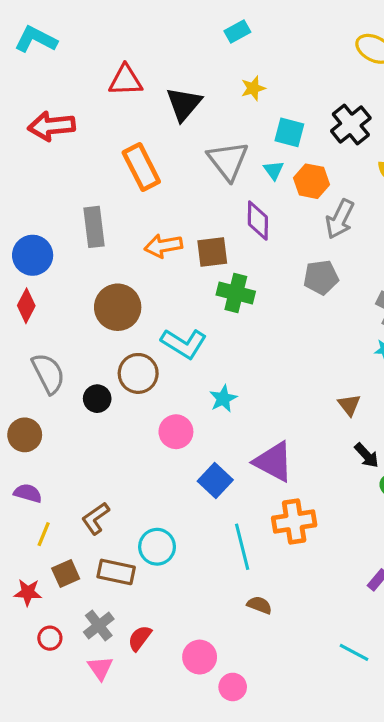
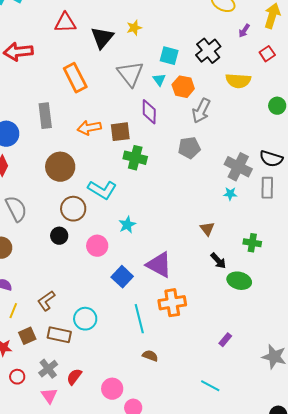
yellow star: (253, 88) -> (134, 28), moved
black circle: (97, 399) -> (59, 236), moved

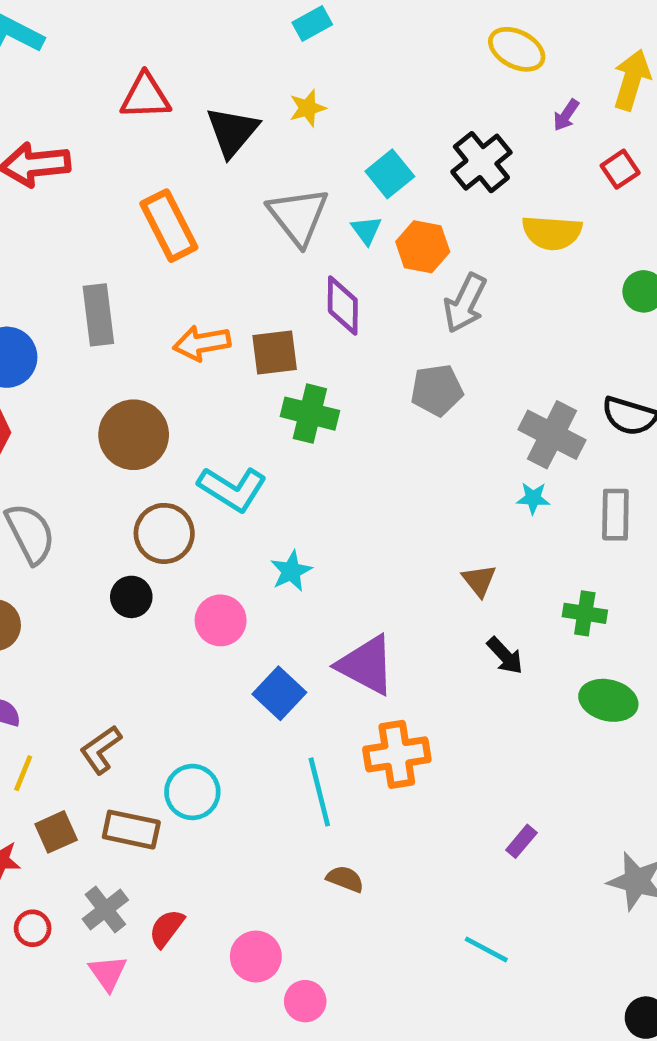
cyan square: (169, 56) -> (390, 174), turned 36
gray rectangle: (267, 188) -> (615, 515), moved
green ellipse: (239, 281) -> (608, 700), moved

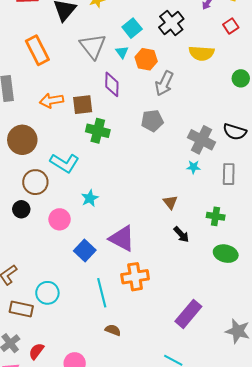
purple rectangle: (521, 841) -> (188, 314), size x2.0

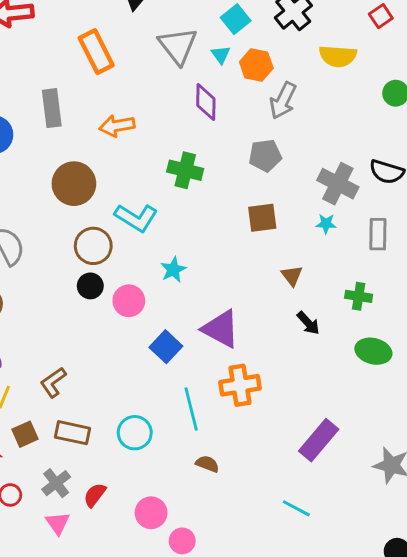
brown square: (83, 105) -> (262, 218), moved
black circle: (21, 209) -> (90, 286), moved
cyan circle: (47, 293) -> (135, 433), moved

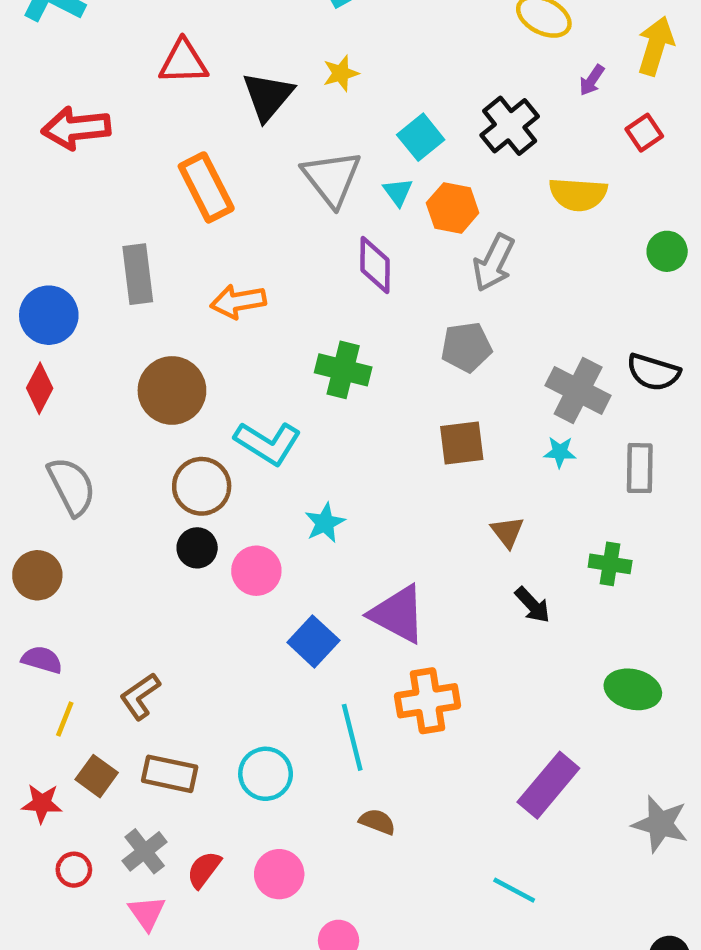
green ellipse: (373, 351) -> (633, 689), moved
brown square: (25, 434) -> (97, 776), turned -30
pink circle: (151, 513) -> (279, 874), moved

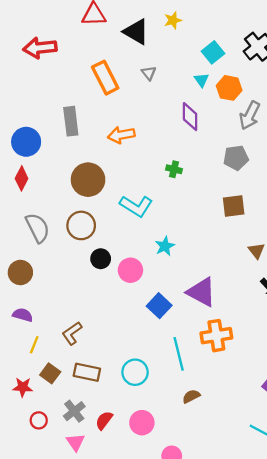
black triangle: (268, 96) -> (136, 32), turned -40
gray triangle: (332, 178) -> (149, 73), moved, size x0.5
green cross: (343, 370) -> (174, 169), size x0.6
brown circle: (202, 486) -> (81, 225), moved
brown semicircle: (377, 822) -> (191, 396), turned -48

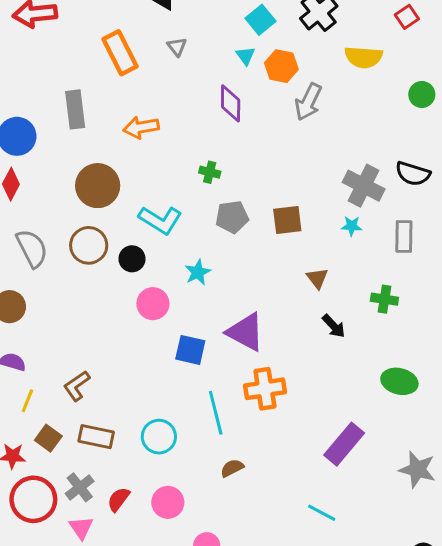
gray pentagon: (236, 158) -> (232, 217), moved
black circle: (101, 259) -> (132, 259), moved
blue square: (159, 306) -> (190, 350), turned -30
red circle: (39, 420) -> (33, 499), size x2.0

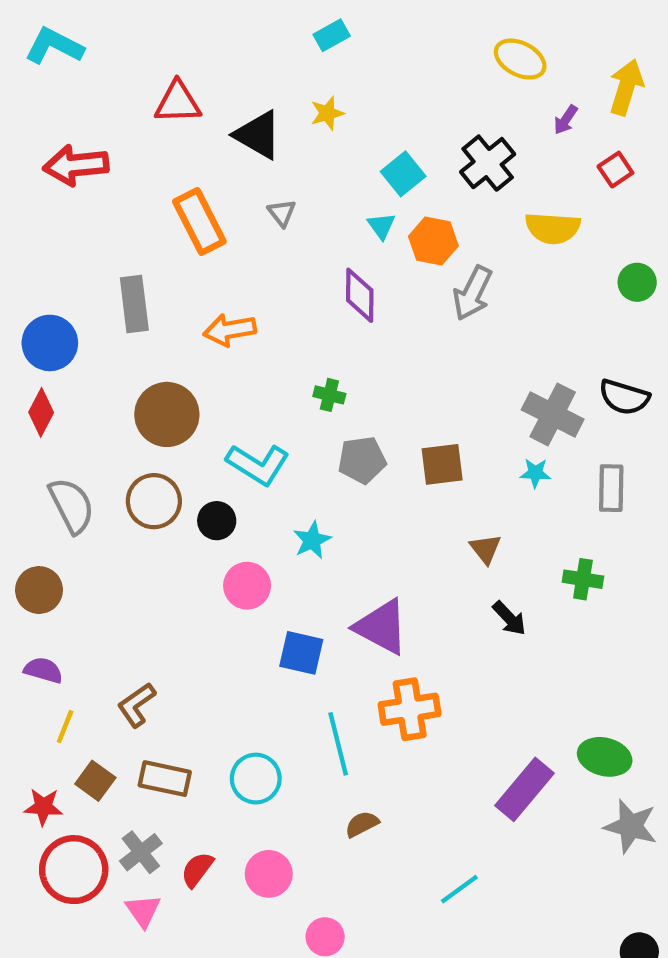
green ellipse: (399, 381) -> (605, 757), moved
cyan line: (322, 513) -> (459, 889), moved, turned -64

